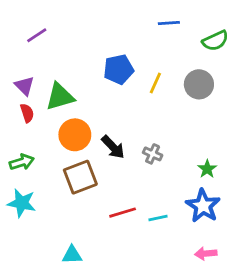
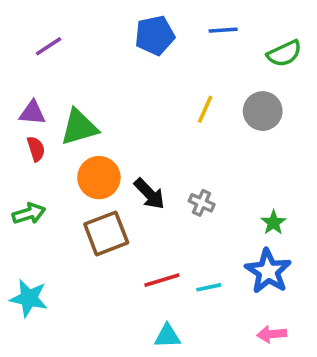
blue pentagon: (118, 69) -> (155, 35), moved
purple triangle: (24, 86) -> (32, 113), turned -40
cyan star: (22, 203) -> (29, 298), moved
cyan triangle: (72, 255) -> (167, 336), moved

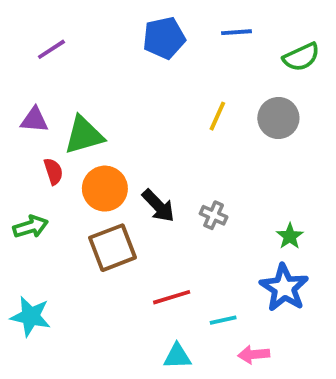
red semicircle: (36, 149) -> (53, 171), moved
cyan line: (209, 287) -> (223, 320), moved
pink arrow: (272, 334) -> (254, 354), moved

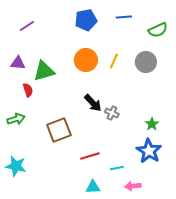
orange circle: (105, 189) -> (86, 60), moved
black arrow: (158, 206) -> (93, 103), moved

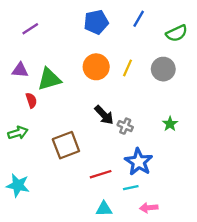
blue line: (124, 17) -> (139, 19), turned -56
green star: (152, 124) -> (170, 124), moved
blue star: (149, 151) -> (139, 162), moved

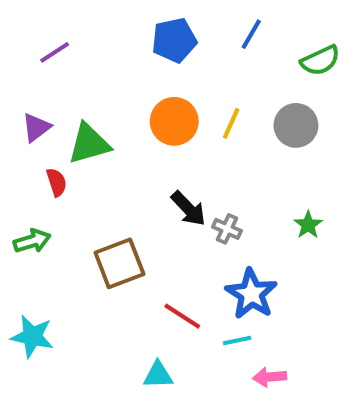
purple triangle: (20, 70) -> (36, 127), turned -42
red line: (101, 174) -> (182, 316), turned 50
cyan triangle: (104, 209) -> (158, 375), moved

